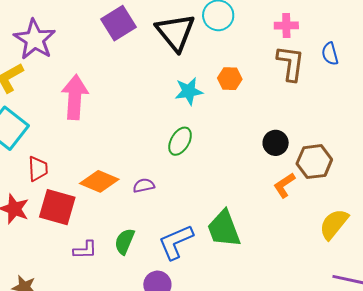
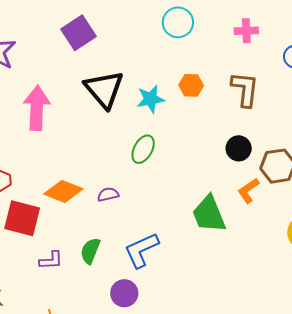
black triangle: (176, 32) -> (104, 89), moved
brown L-shape: (291, 63) -> (245, 89), moved
green trapezoid: (224, 229) -> (209, 214), moved

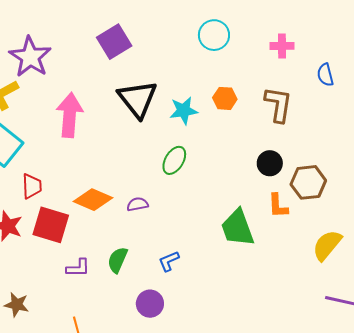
orange L-shape: (248, 191) -> (278, 206), turned -60
blue L-shape: (141, 250) -> (169, 261), size x0.6

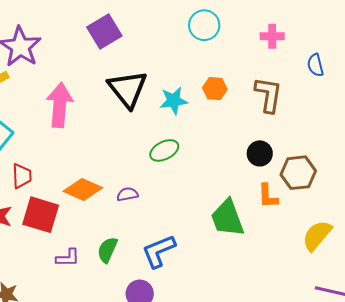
green ellipse: (174, 160) -> (164, 150), turned 32
blue L-shape: (169, 261) -> (159, 251), size x1.6

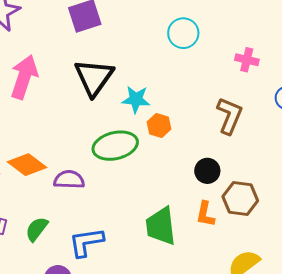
orange hexagon: (215, 89) -> (159, 125), moved
green ellipse: (164, 150) -> (115, 146), size x1.5
purple semicircle: (127, 194) -> (69, 180), size x1.4

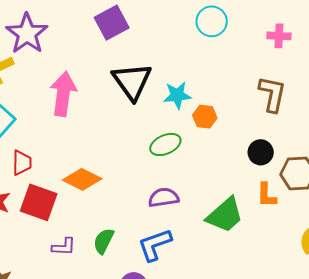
green ellipse: (115, 146) -> (165, 144), size x0.7
purple semicircle: (69, 180) -> (164, 198), moved
green trapezoid: (161, 226) -> (225, 215), turned -114

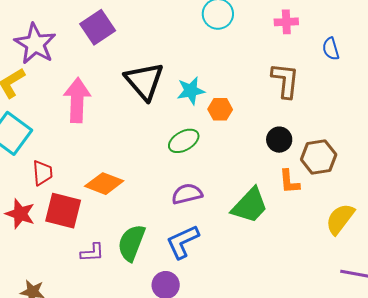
purple square: (112, 23) -> (98, 27), moved
green semicircle: (104, 241) -> (131, 243), size x1.4

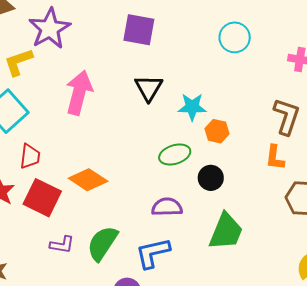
purple square: (98, 27) -> (139, 30), moved, turned 32
black triangle: (144, 81) -> (149, 88), size x0.7
black circle: (279, 140) -> (211, 178), moved
orange L-shape: (289, 182) -> (275, 158), moved
green trapezoid: (250, 205) -> (226, 231), turned -33

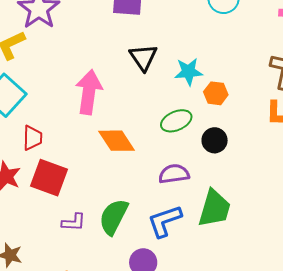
pink arrow: (79, 93) -> (89, 92), moved
orange diamond: (88, 180) -> (117, 141), moved, turned 30
green trapezoid: (226, 231) -> (214, 208), moved

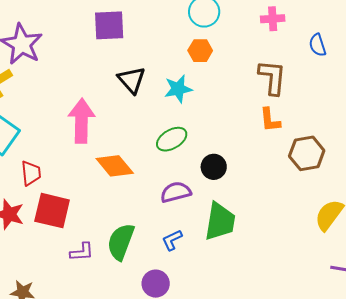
orange hexagon: (216, 93) -> (200, 51), moved
black circle: (215, 140) -> (214, 167), moved
blue L-shape: (165, 221) -> (172, 240), size x0.6

